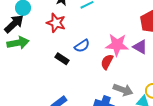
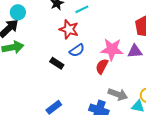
red star: (56, 23) -> (69, 29), moved
purple triangle: (140, 47) -> (135, 51), turned -35

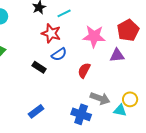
pink star: (112, 49) -> (94, 36), moved

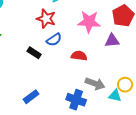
red semicircle: (84, 70) -> (79, 56), turned 70

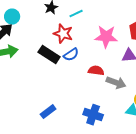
black rectangle: (34, 53) -> (49, 55), moved, size x1.5
gray arrow: (95, 84) -> (116, 83), moved

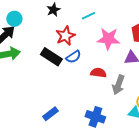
cyan line: (76, 14) -> (88, 16), moved
red star: (63, 34) -> (65, 36), turned 30
gray arrow: (116, 83) -> (118, 85), turned 90

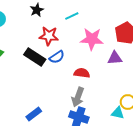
red star: (65, 36) -> (49, 36), turned 30
gray arrow: (118, 85) -> (78, 97), moved

